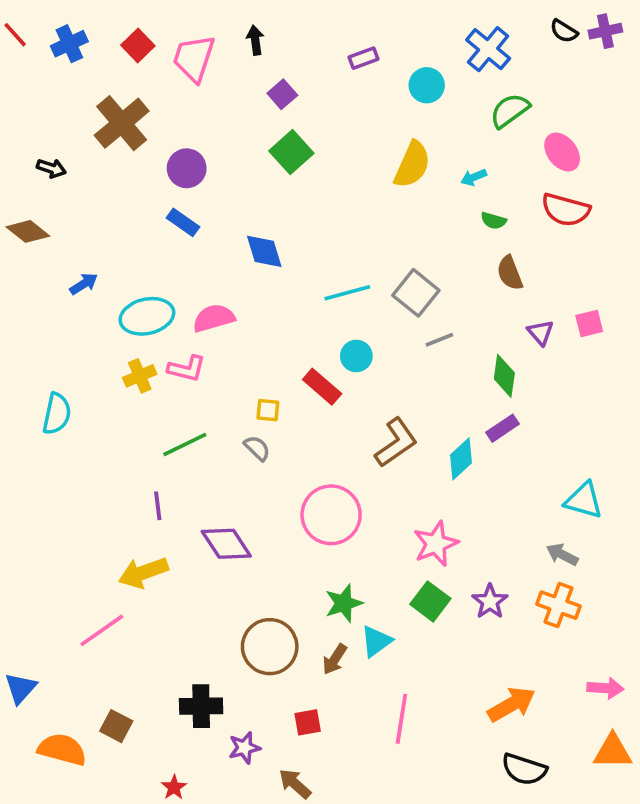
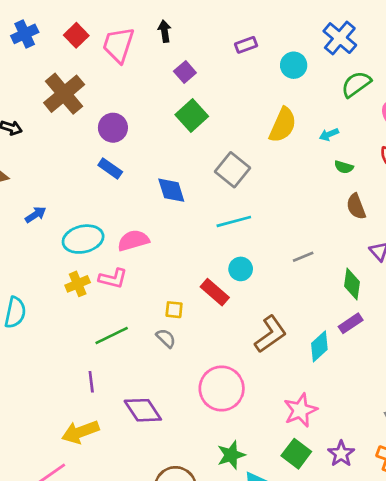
gray square: (416, 293) -> (232, 170), moved

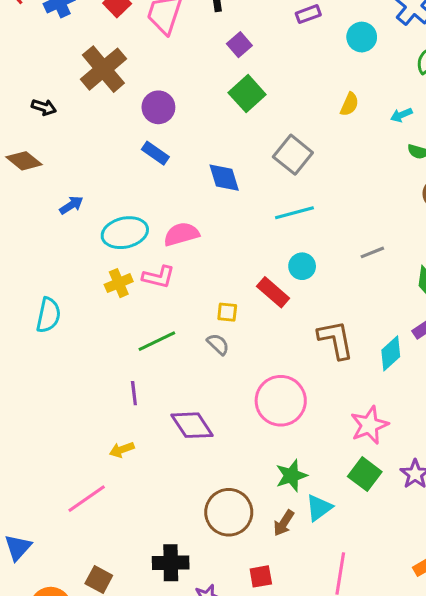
yellow semicircle: (283, 125) -> (349, 104), size x0.6
brown L-shape: (271, 334) -> (336, 340), turned -66
yellow arrow: (80, 432) -> (122, 450), size x0.6

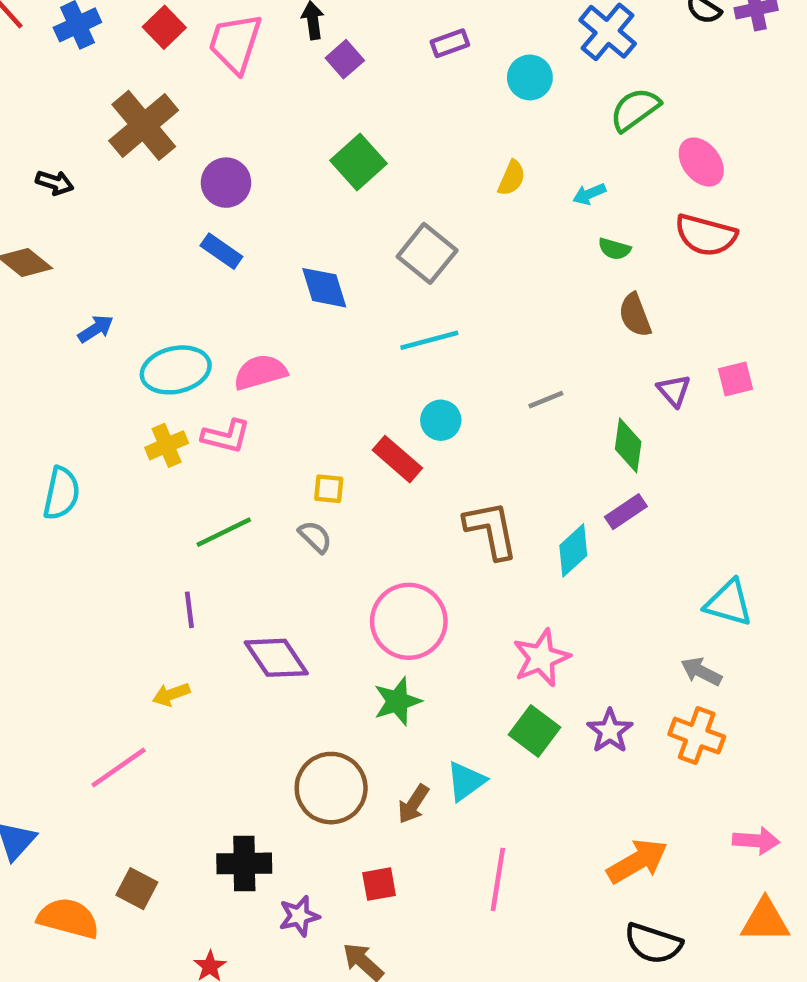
purple square: (239, 45) -> (345, 59), moved
green star: (291, 476) -> (397, 701), moved

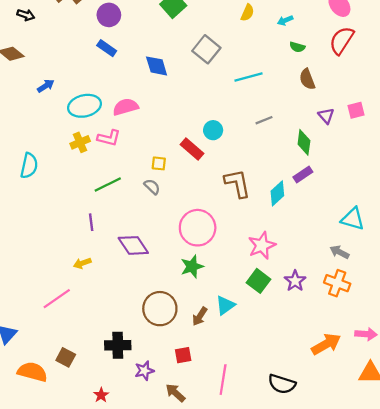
red semicircle: (706, 235) -> (342, 40), turned 108
cyan line: (429, 340) -> (249, 77), moved
orange arrow: (637, 861) -> (326, 344), moved
pink line: (498, 879) -> (223, 380), moved
black semicircle: (653, 943) -> (282, 384), moved

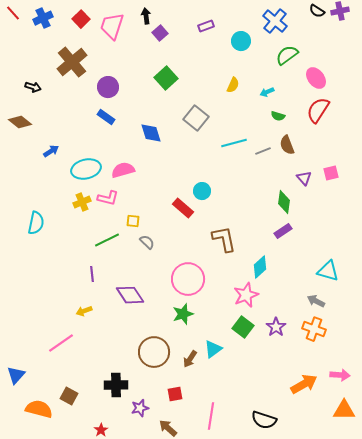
gray line: (264, 120) -> (263, 151), moved
yellow square: (159, 163) -> (133, 221), moved
cyan diamond: (277, 193) -> (260, 267), moved

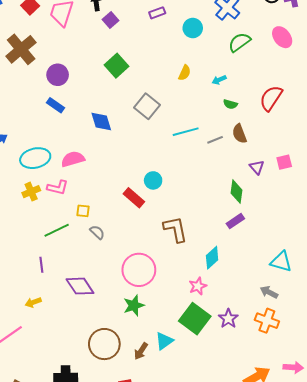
pink ellipse: (316, 78) -> (282, 37), moved
pink star: (246, 295) -> (198, 286), size x0.7
green square: (243, 327) -> (195, 319), size x1.4

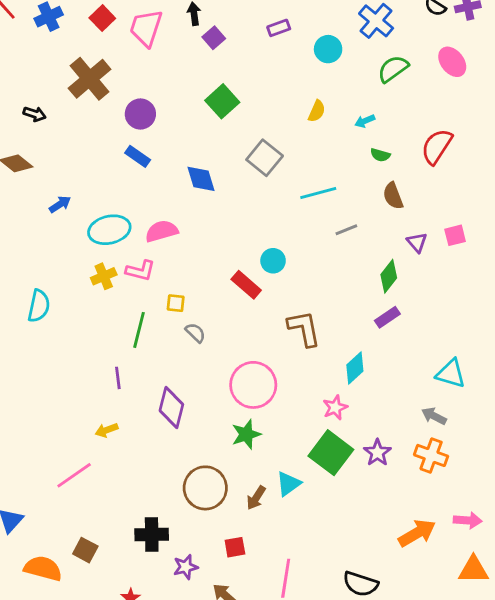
gray line: (215, 140) -> (346, 230), moved
green diamond: (236, 192) -> (389, 276), turned 30
green line: (57, 230) -> (139, 330), turned -50
purple diamond: (80, 286) -> (171, 408), turned 48

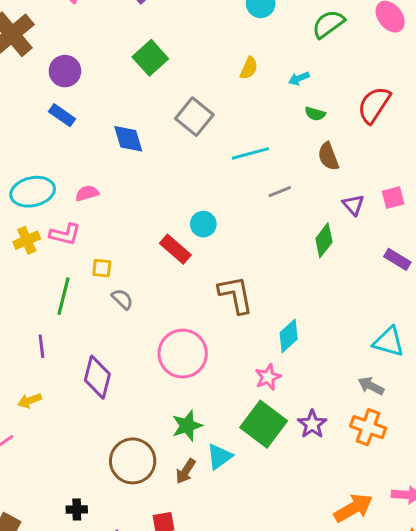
pink semicircle: (162, 231) -> (87, 193), size x0.7
purple rectangle: (387, 317) -> (397, 259), moved, turned 65
green star: (246, 434) -> (187, 426), moved
black cross: (152, 535) -> (77, 510), size x0.6

